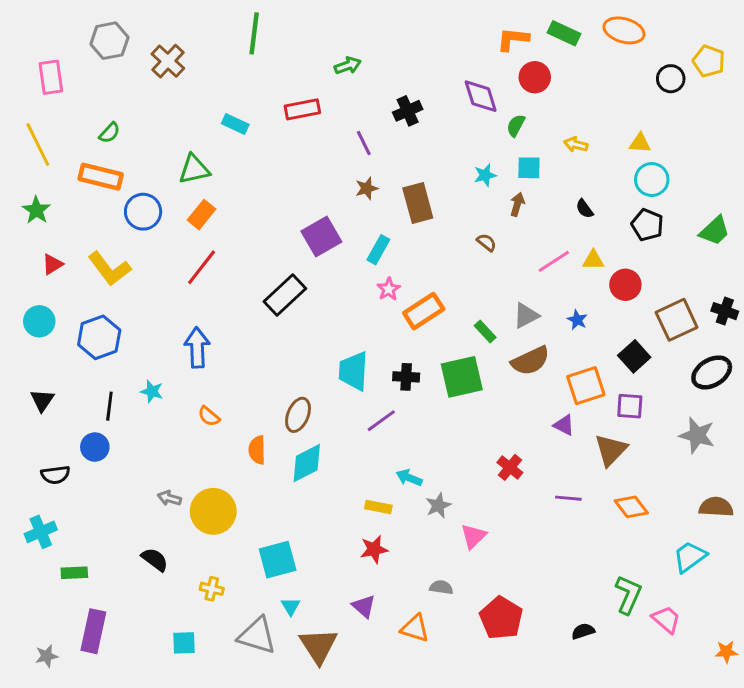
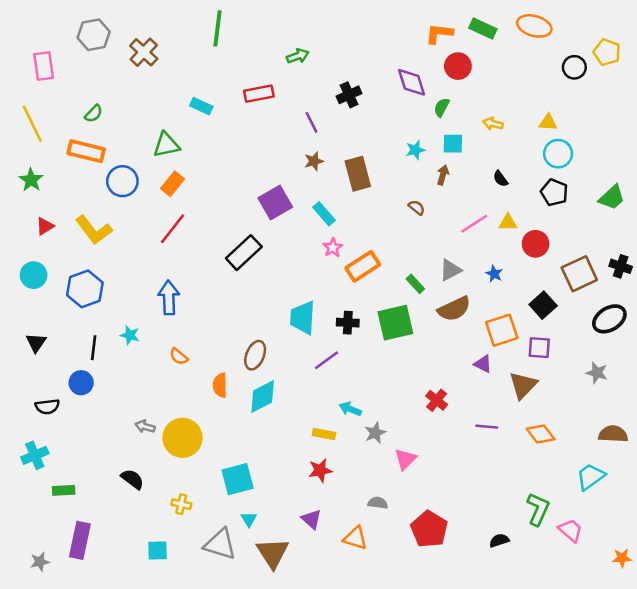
cyan rectangle: (378, 250) -> (324, 214), turned -70
gray star: (697, 435) -> (597, 373), size x0.7

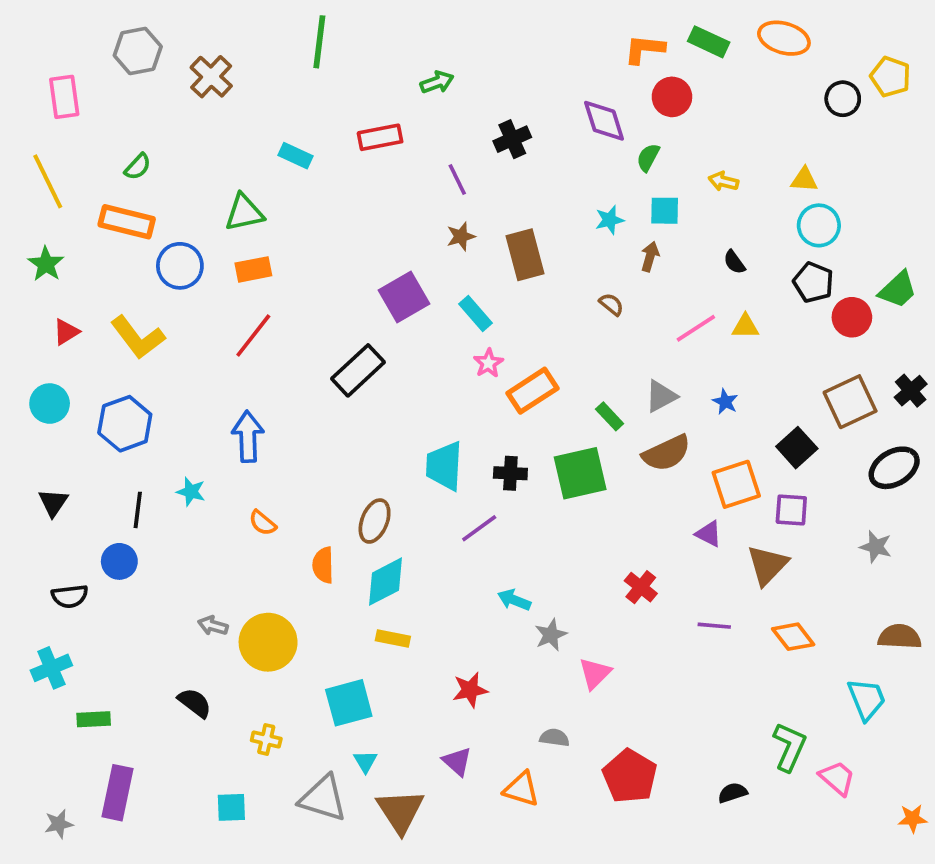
orange rectangle: (173, 184) -> (253, 269), turned 40
red circle: (536, 244) -> (852, 317), moved
black cross: (621, 266) -> (911, 391), turned 30
yellow rectangle: (324, 434) -> (393, 639), moved
cyan trapezoid: (591, 477) -> (867, 699), turned 104

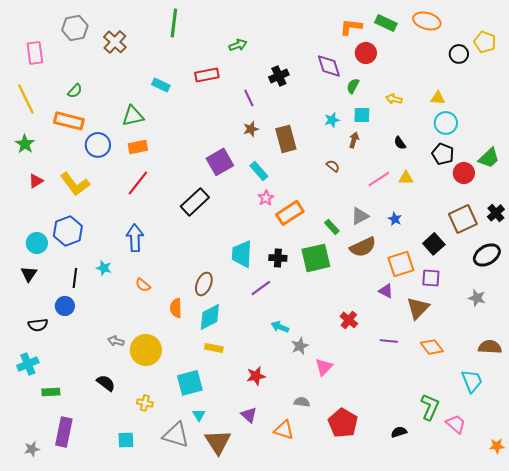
cyan circle: (50, 404) -> (37, 243), moved

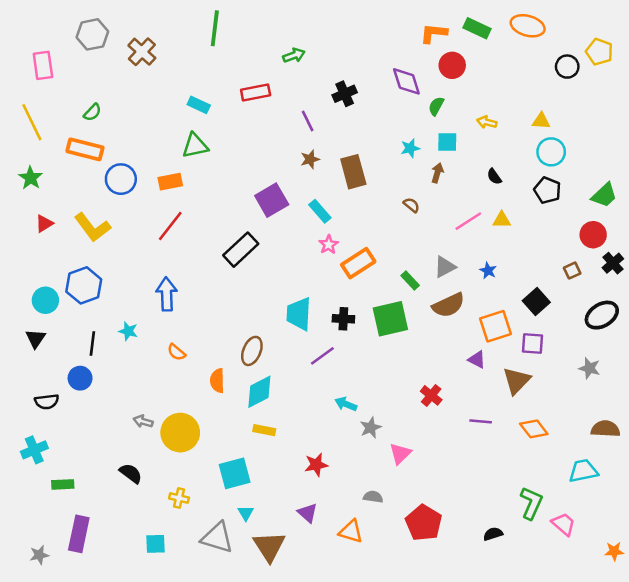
green triangle: (133, 116) -> (195, 146), moved
red circle: (464, 173) -> (593, 235), moved
brown square: (463, 219) -> (572, 271), size x0.5
cyan trapezoid: (472, 381) -> (583, 471), turned -80

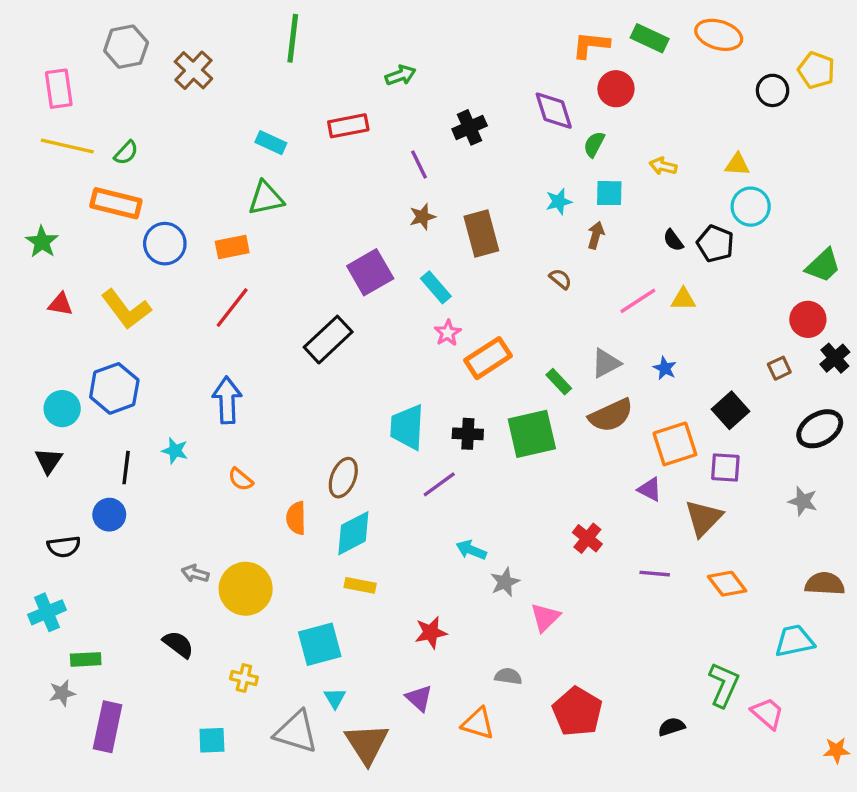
yellow line: (32, 122) -> (67, 146), moved, turned -51
black pentagon: (547, 190) -> (715, 244), moved
red triangle: (44, 224) -> (60, 304), turned 42
gray star: (39, 555) -> (62, 693), moved

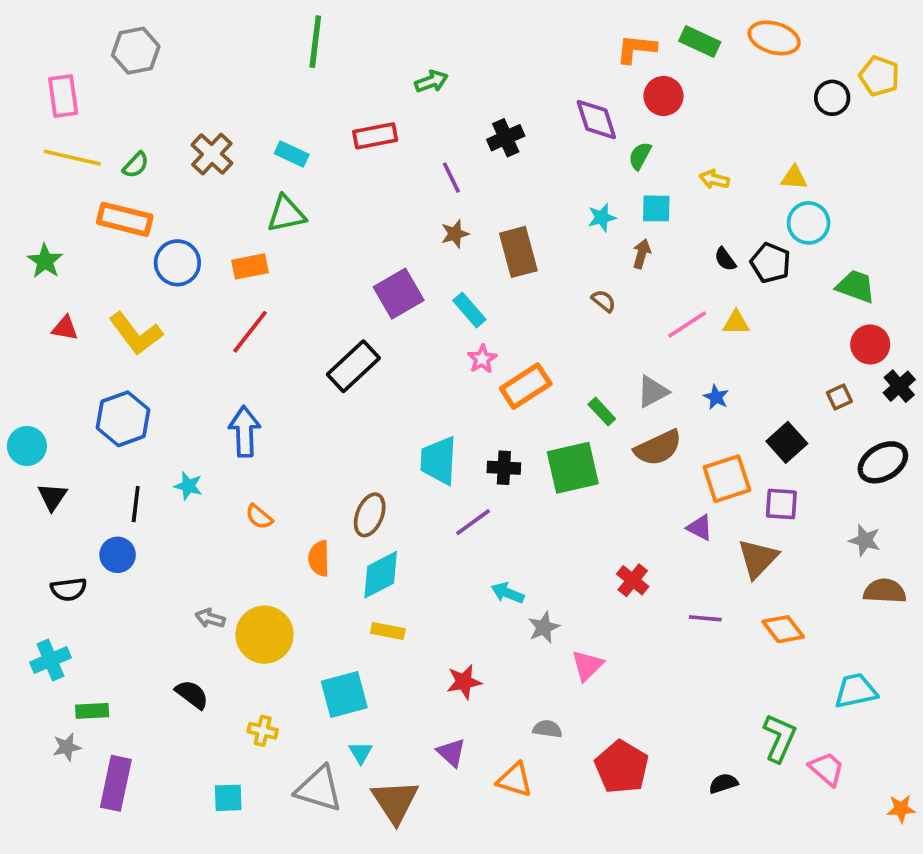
brown cross: (193, 70) -> (212, 154), moved
green trapezoid: (823, 265) -> (856, 286), moved, turned -117
cyan circle: (62, 409) -> (27, 446), moved
brown semicircle: (825, 584) -> (885, 591), moved

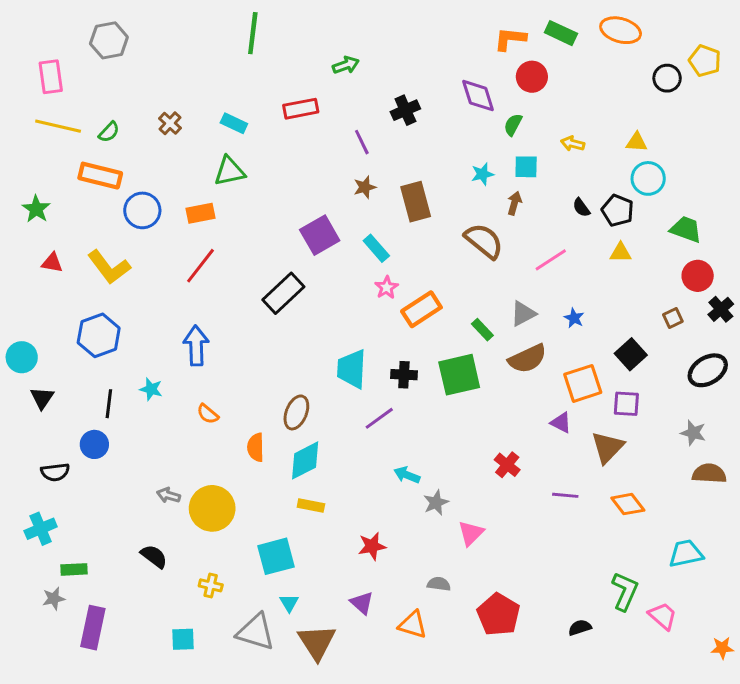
brown cross: (212, 154) -> (170, 123), size x0.7
brown semicircle: (604, 301) -> (484, 241), size x2.0
yellow triangle: (736, 323) -> (621, 253), moved

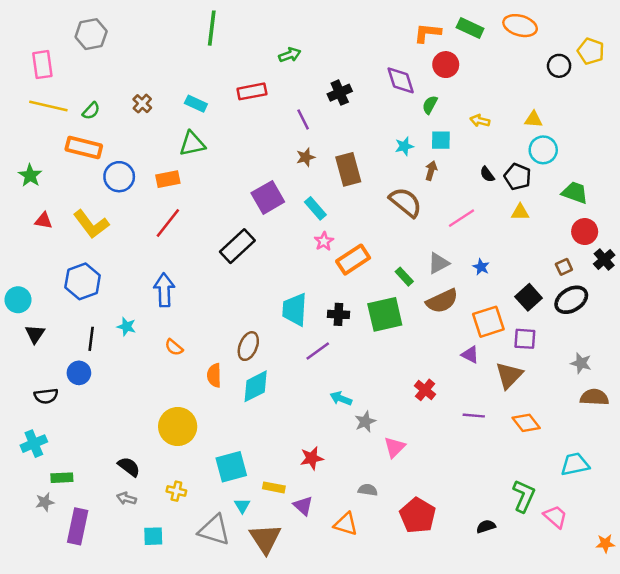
black ellipse: (708, 370) -> (571, 300), moved
gray arrow: (169, 495) -> (126, 498), moved
yellow rectangle: (311, 505) -> (274, 487), moved

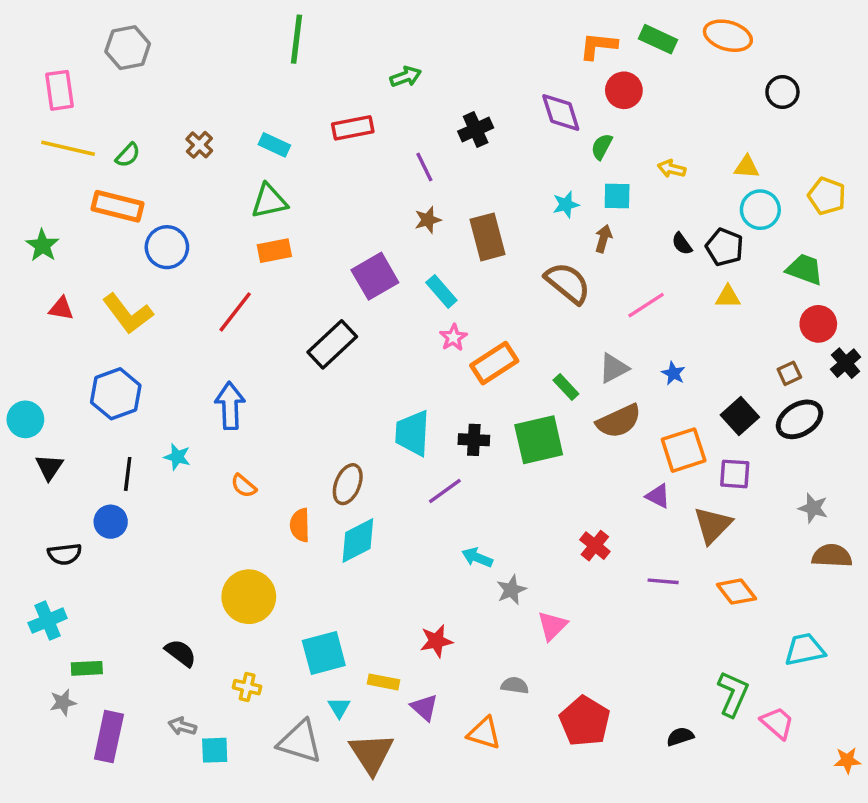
yellow pentagon: (591, 51) -> (827, 196), moved
orange rectangle: (168, 179) -> (274, 251), moved
gray arrow: (126, 498) -> (182, 726), moved

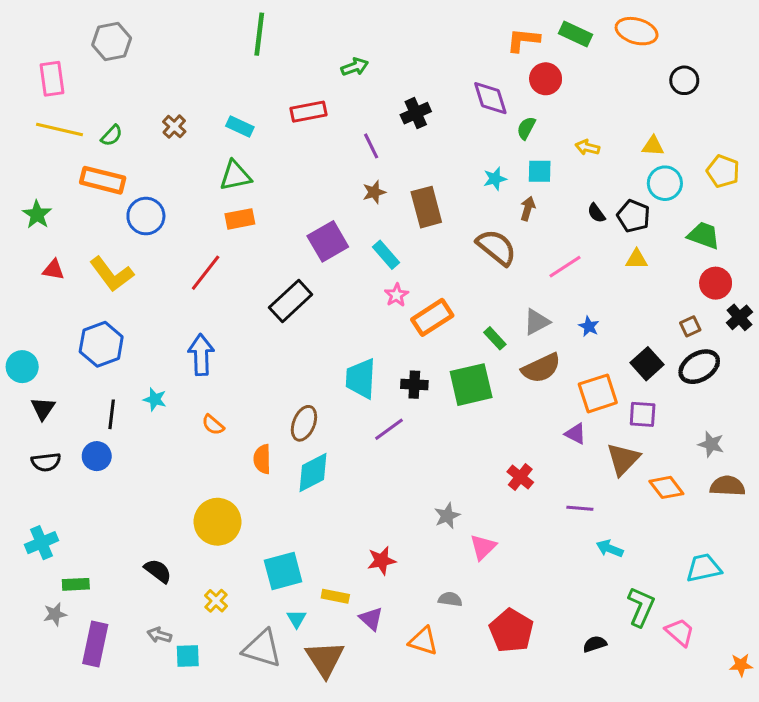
black semicircle: (65, 554) -> (46, 462), moved
cyan arrow: (477, 557) -> (610, 549), moved
orange diamond: (736, 592) -> (666, 487), moved
yellow cross: (247, 687) -> (216, 601), turned 30

